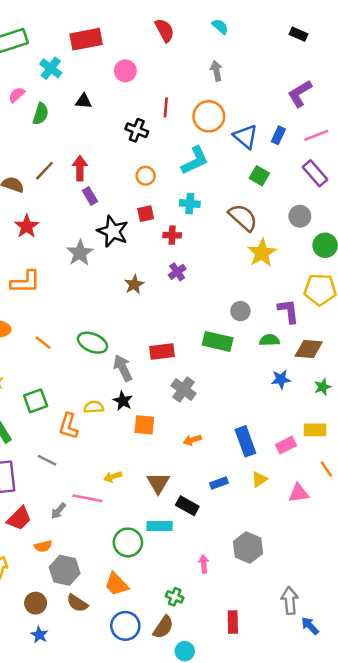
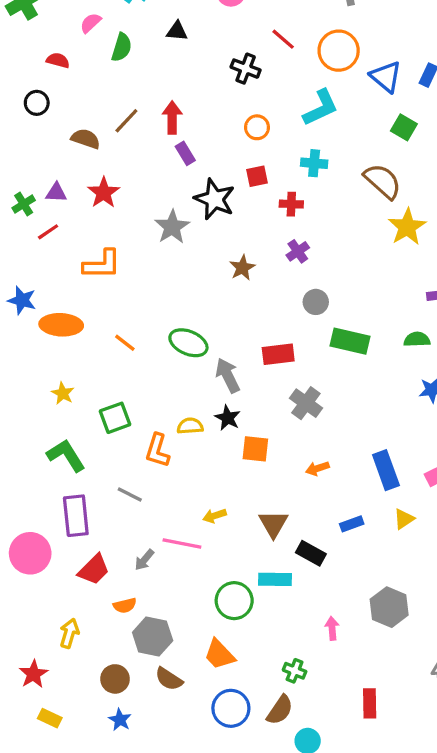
red line: (166, 107) -> (283, 39), turned -54
gray circle: (240, 311) -> (316, 302), moved

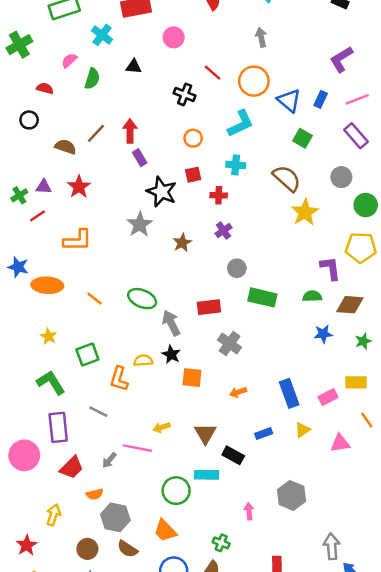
gray star: (172, 227) -> (140, 224), moved

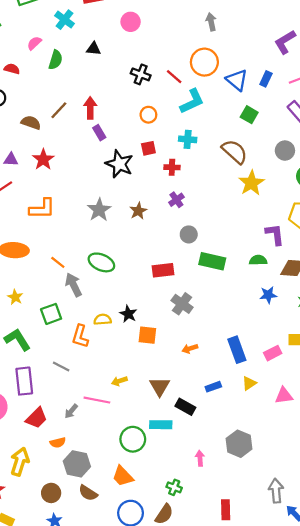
red line: (213, 73) -> (174, 77), moved
gray star: (140, 224) -> (99, 210), moved
gray arrow: (171, 323) -> (73, 285), moved
yellow arrow: (53, 515) -> (20, 462), size x1.4

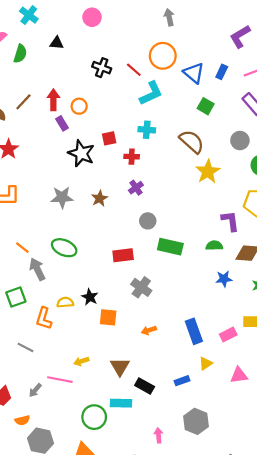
orange circle: (148, 115) -> (79, 106), moved
gray star: (99, 210) -> (62, 197), turned 30
blue rectangle: (213, 387) -> (182, 381), moved

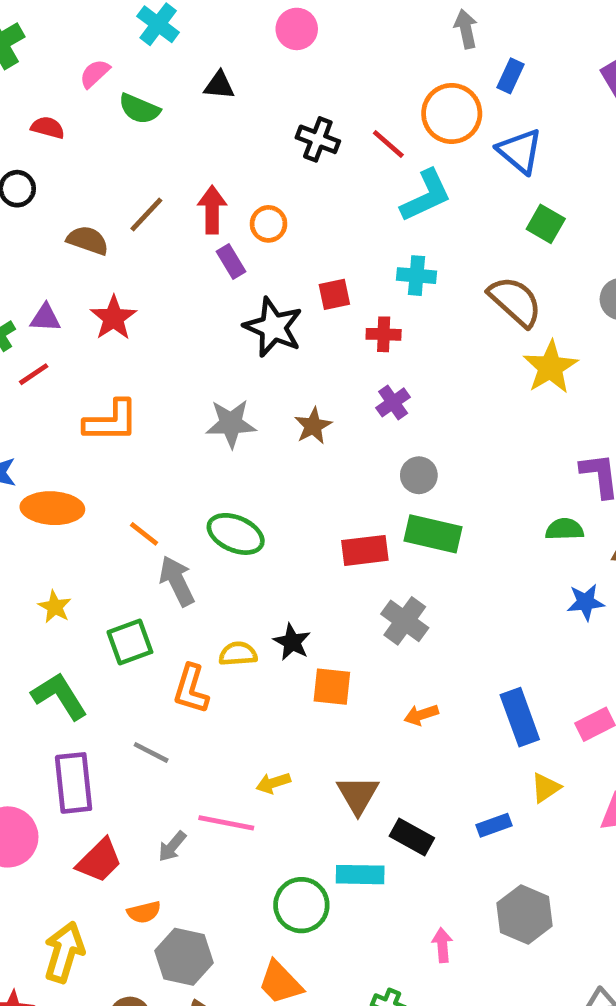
green semicircle: (20, 54) -> (139, 109), turned 96
blue rectangle: (222, 72) -> (510, 76), moved
green rectangle: (170, 247) -> (433, 534), moved

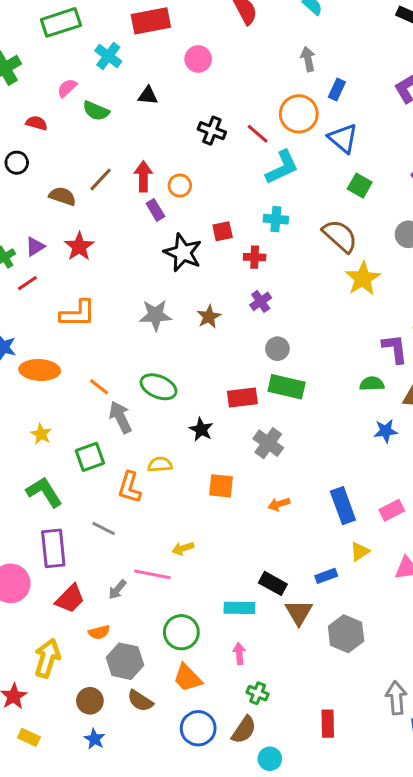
purple triangle: (45, 318) -> (35, 247), turned -35
black star: (292, 642) -> (201, 429), moved
brown triangle: (358, 795) -> (299, 612), moved
green circle: (301, 905) -> (181, 632), moved
pink arrow: (442, 945) -> (239, 654), moved

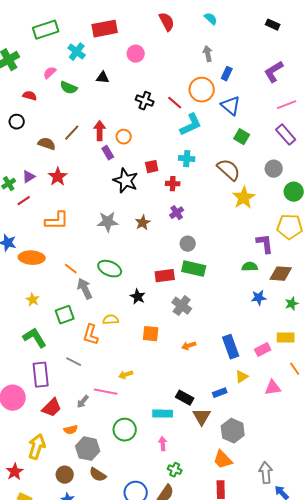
orange trapezoid: (187, 678) -> (223, 460), moved

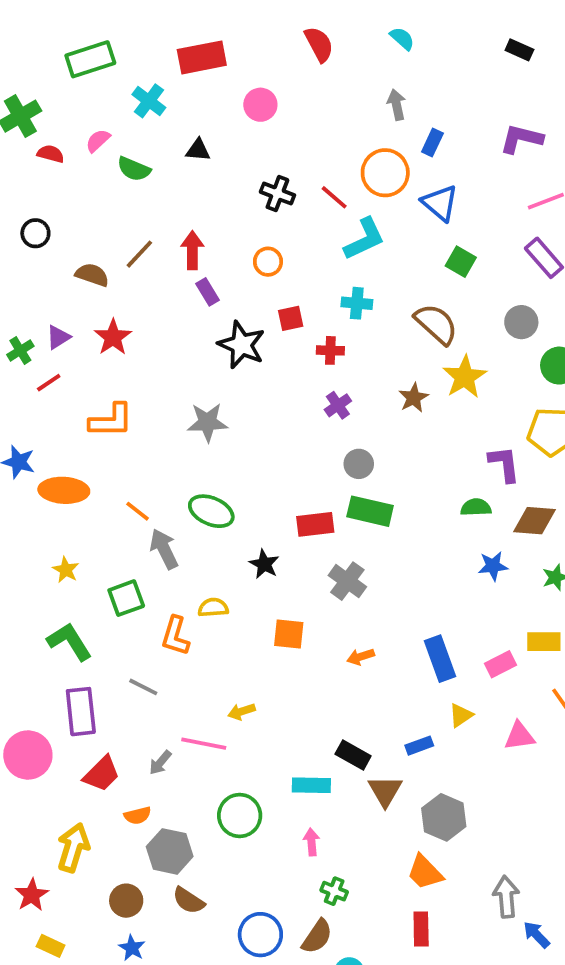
purple L-shape: (274, 72) -> (521, 139), turned 45
red semicircle: (30, 96) -> (51, 154), moved
orange circle: (124, 137) -> (268, 262), moved
brown star: (143, 223) -> (414, 398), moved

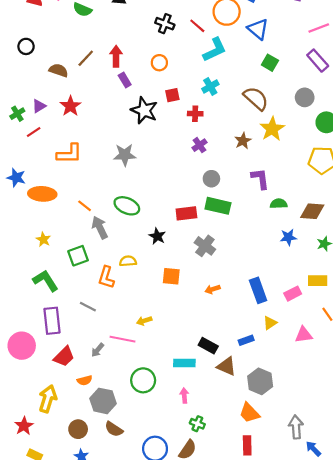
cyan cross: (357, 303) -> (210, 87), turned -35
purple L-shape: (504, 464) -> (260, 179), moved
brown triangle: (385, 791) -> (227, 366), turned -36

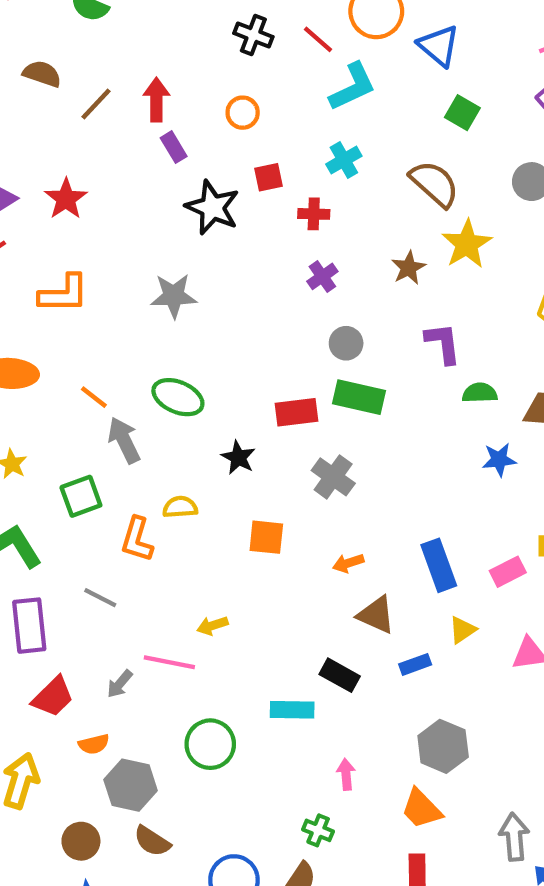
brown semicircle: (59, 70) -> (42, 74), moved
brown triangle: (227, 366) -> (376, 615), moved
pink arrow: (184, 396) -> (346, 774), moved

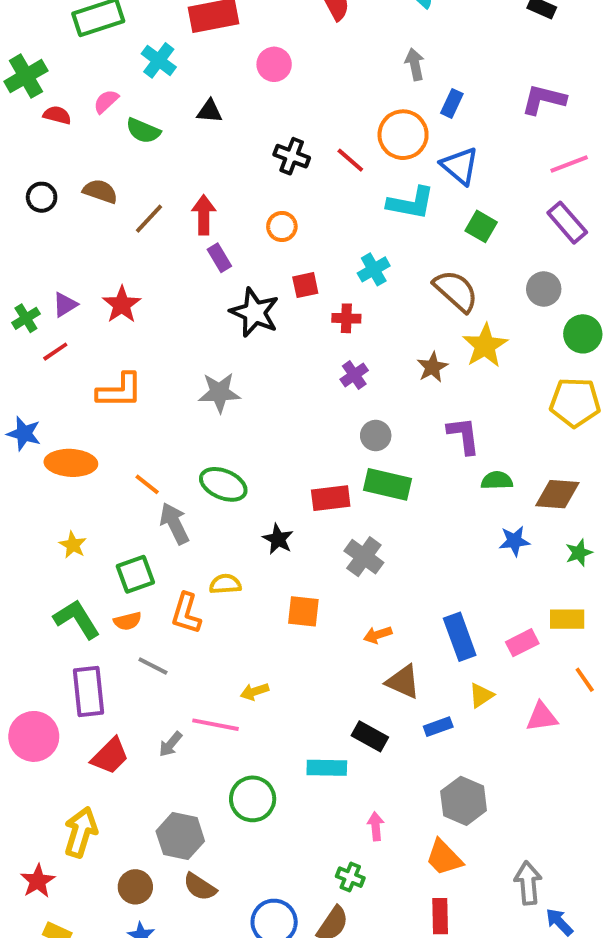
cyan L-shape: (353, 87) -> (411, 203), moved, turned 36
orange semicircle: (94, 744) -> (128, 621), moved

